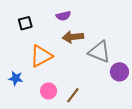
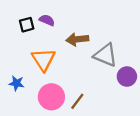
purple semicircle: (63, 16) -> (47, 20), moved, turned -144
orange triangle: (41, 56) -> (44, 60), turned -35
pink circle: (49, 91) -> (51, 97), size x1.5

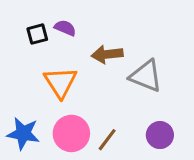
purple circle: (127, 77) -> (160, 135), moved
blue star: (16, 83) -> (23, 133), moved, size x1.5

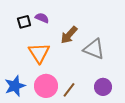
brown arrow: (107, 54) -> (69, 35), turned -42
blue star: (23, 133) -> (15, 86), turned -30

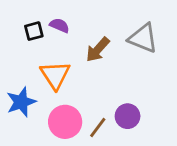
gray triangle: (94, 49) -> (143, 38), moved
blue star: (15, 86) -> (21, 102), moved
purple circle: (103, 87) -> (128, 116), moved

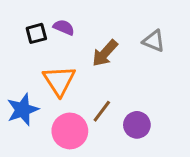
gray triangle: (143, 38) -> (154, 41), size x0.7
brown line: (98, 128) -> (102, 111), moved

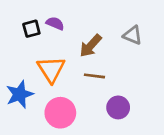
brown line: (102, 111) -> (94, 76), moved, turned 60

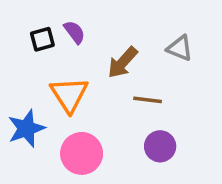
purple semicircle: (55, 23) -> (74, 32), turned 30
brown line: (94, 76) -> (148, 100), moved

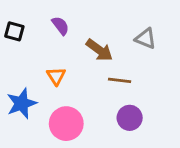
black square: (42, 39) -> (14, 31), moved, turned 30
brown arrow: (123, 62) -> (99, 50), turned -96
orange triangle: (69, 95) -> (56, 76), size x0.6

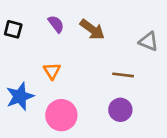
gray triangle: (145, 39) -> (148, 41), moved
brown arrow: (99, 50) -> (92, 29), moved
brown line: (120, 80) -> (123, 75), moved

